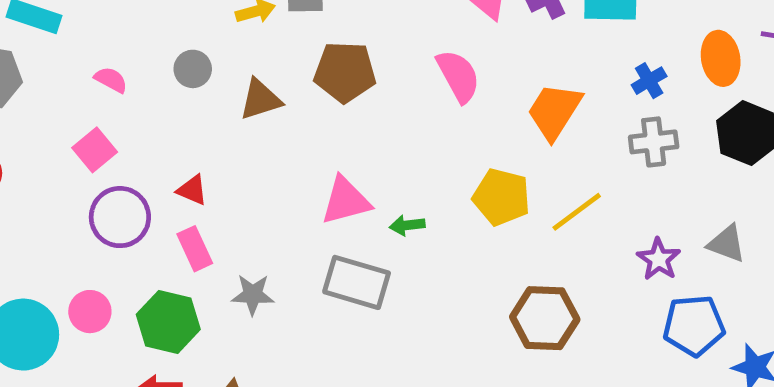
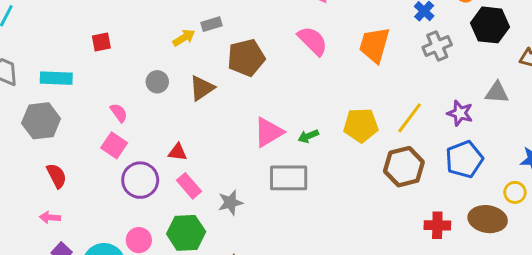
pink semicircle: (111, 80) -> (119, 113), moved, turned 42
yellow pentagon: (501, 197) -> (361, 125), moved
yellow line: (577, 212) -> (410, 118), moved
blue pentagon: (694, 326) -> (464, 159), moved

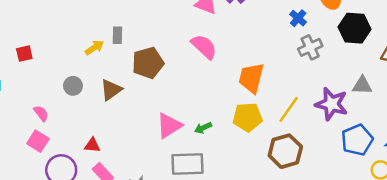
gray rectangle: (211, 24) -> (117, 35), turned -70
orange trapezoid: (374, 45) -> (251, 78), moved
purple star: (460, 113) -> (331, 104), size x1.5
blue pentagon: (464, 159) -> (357, 140), moved

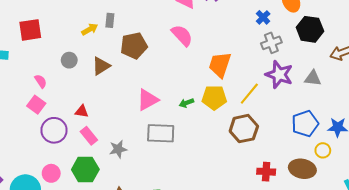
red square: (24, 54) -> (30, 30), size x1.6
purple star: (331, 104) -> (279, 75), moved
green arrow: (203, 128) -> (186, 103), moved

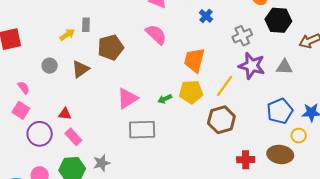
blue cross: (263, 17) -> (206, 16), moved
gray star: (118, 149) -> (102, 163), moved

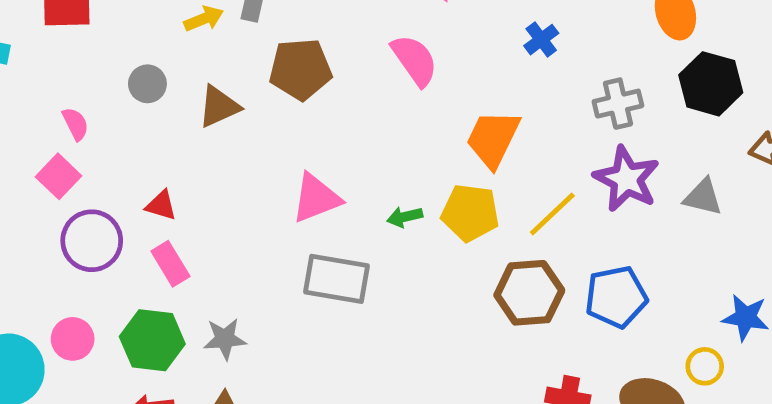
blue pentagon: (280, 111) -> (616, 297), moved

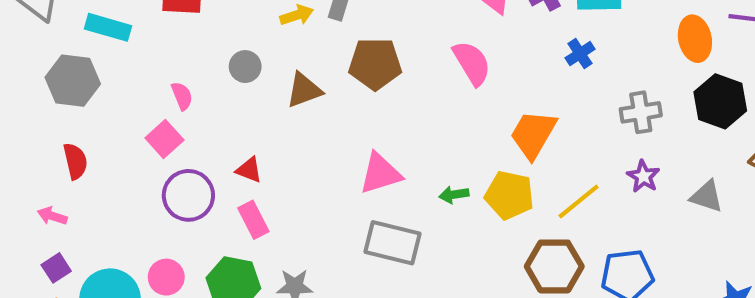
purple star: (627, 179) -> (643, 176), size x0.6

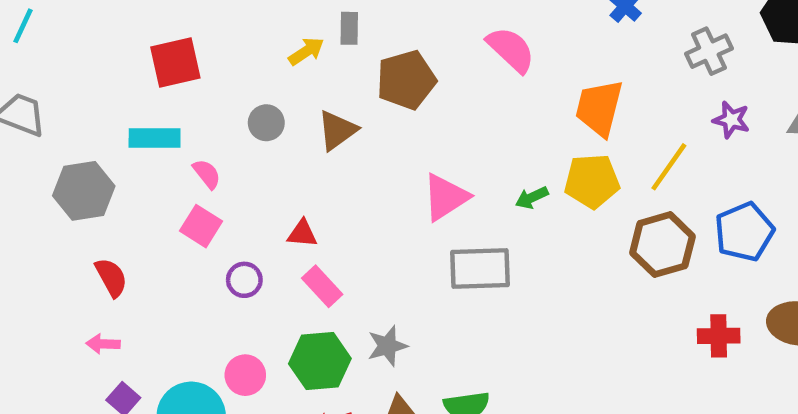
cyan rectangle: (108, 27) -> (155, 138), moved
purple circle: (188, 195) -> (244, 280), size x0.6

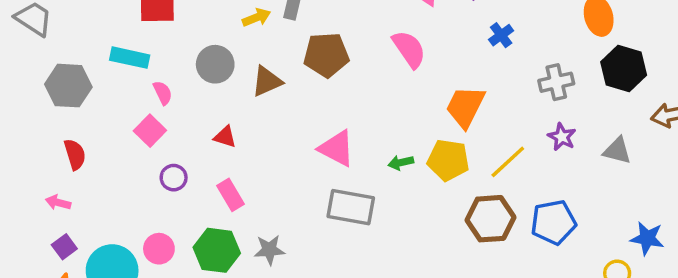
gray circle: (266, 123) -> (215, 64), size x1.4
pink triangle: (446, 197) -> (337, 148), turned 48
red triangle: (302, 234) -> (225, 137), moved

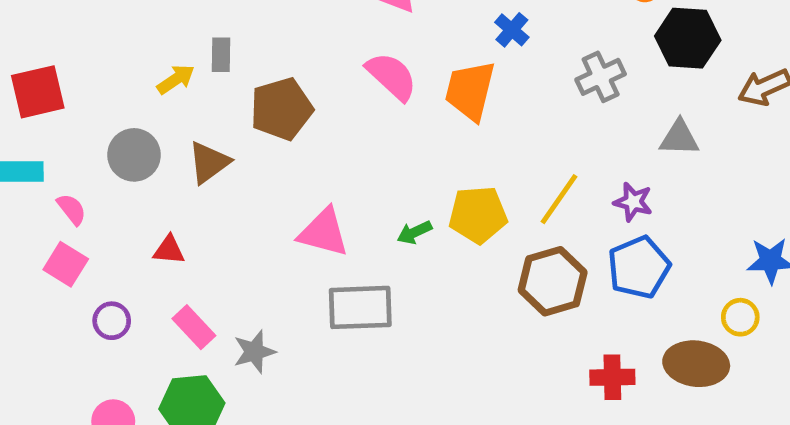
orange trapezoid: (465, 107) -> (470, 91), moved
purple star: (562, 137) -> (633, 202), moved
gray triangle: (617, 151) -> (679, 138), moved
gray star: (269, 250) -> (254, 352), moved

